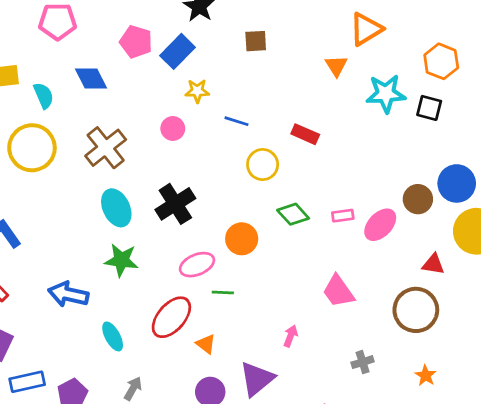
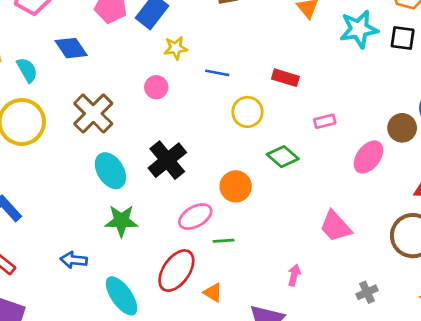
pink rectangle: (343, 216) -> (325, 121), moved
blue arrow: (68, 294) -> (74, 260), size x0.7
cyan ellipse: (113, 336) -> (122, 296), size x1.4

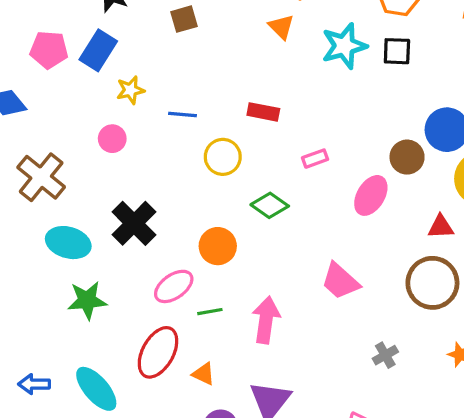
cyan ellipse: (110, 171) -> (68, 243), turned -36
blue arrow: (74, 260) -> (34, 384), moved
pink arrow: (294, 275) -> (266, 320), moved, size x1.8

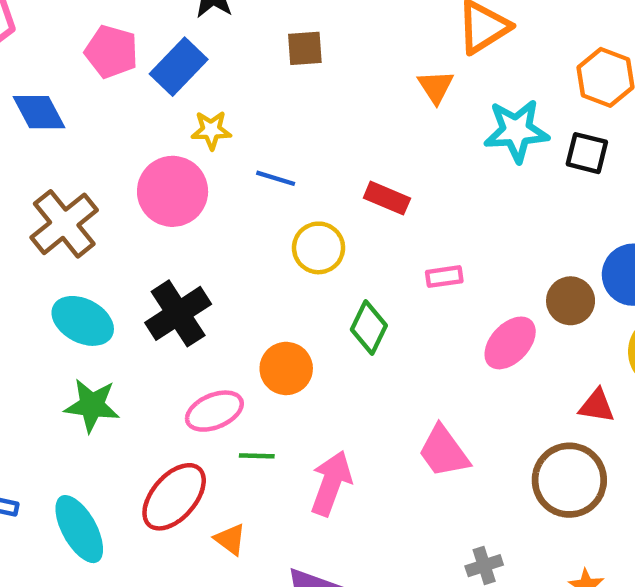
pink circle: (112, 139) -> (173, 191), size x1.8
green diamond: (270, 205) -> (369, 328), turned 69

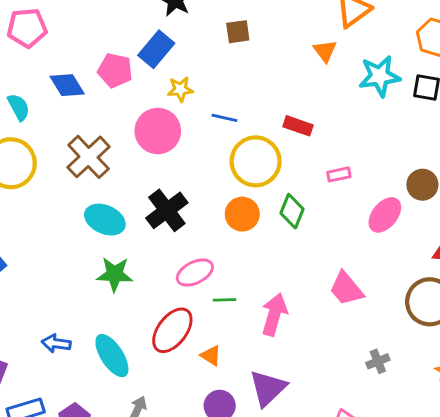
pink pentagon: (111, 52) -> (115, 70), moved
yellow circle: (319, 248) -> (256, 161), size x1.5
orange circle: (286, 368) -> (242, 214), moved

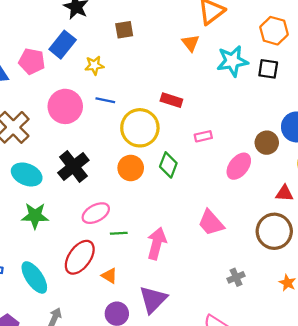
yellow star: (180, 89) -> (94, 65), moved
blue line: (224, 118) -> (105, 100), moved

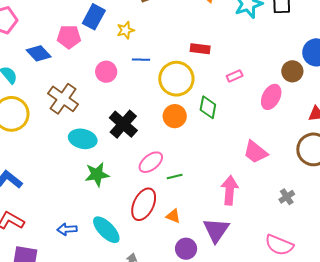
pink circle: (65, 106) -> (106, 72), size x0.7
pink arrow: (157, 243) -> (230, 190), moved

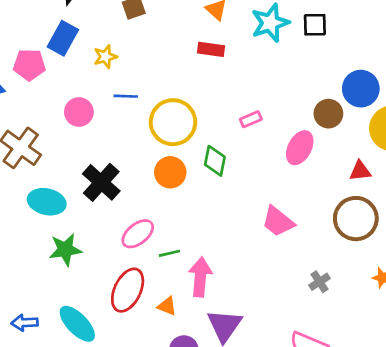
red rectangle: (200, 49) -> (211, 49), moved
pink arrow: (230, 190) -> (200, 277), moved

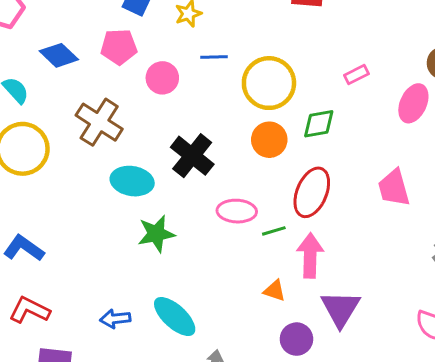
pink pentagon: (29, 65) -> (119, 47), moved
green diamond: (215, 161) -> (319, 124), turned 72
pink trapezoid: (278, 221) -> (394, 188), turned 39
pink ellipse: (138, 234) -> (237, 211), turned 44
red ellipse: (128, 290) -> (312, 192), moved

